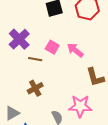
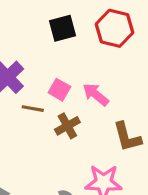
brown cross: (35, 88) -> (67, 126), moved

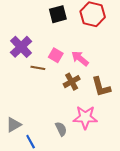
brown cross: (67, 126) -> (72, 82), moved

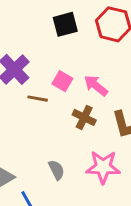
brown cross: (72, 82) -> (84, 117), turned -35
gray semicircle: (61, 129) -> (57, 170), moved

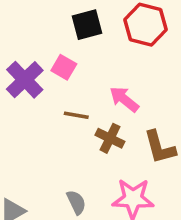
pink square: (62, 81) -> (64, 67), moved
brown line: (38, 99) -> (76, 115), moved

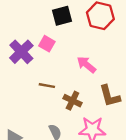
brown line: (76, 115) -> (47, 86), moved
brown cross: (110, 138) -> (72, 101), moved

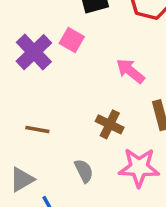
brown line: (47, 86) -> (37, 130), moved

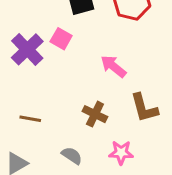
pink star: (139, 167) -> (121, 153), size x0.7
gray semicircle: (84, 171) -> (72, 156), turned -30

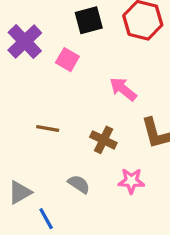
purple cross: (27, 49) -> (25, 42), moved
brown line: (30, 119) -> (48, 128), moved

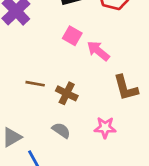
pink square: (67, 60) -> (72, 36), moved
brown cross: (103, 140) -> (67, 93), moved

